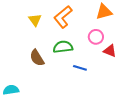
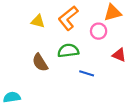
yellow triangle: (35, 20) -> (38, 21), turned -40
pink circle: (96, 37) -> (99, 31), moved

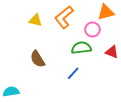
green semicircle: (68, 51) -> (81, 48), moved
blue line: (87, 73) -> (73, 73), moved, turned -64

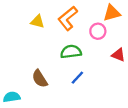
green semicircle: (81, 48) -> (71, 52), moved
brown semicircle: (38, 59) -> (40, 79), moved

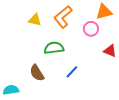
green semicircle: (71, 52) -> (54, 48), moved

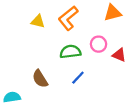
pink circle: (91, 29) -> (99, 44), moved
green semicircle: (54, 48) -> (70, 52), moved

